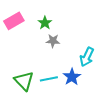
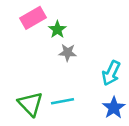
pink rectangle: (14, 21) -> (33, 18), moved
blue star: (72, 77) -> (114, 108), moved

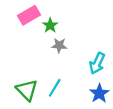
cyan line: (62, 101) -> (55, 88), turned -48

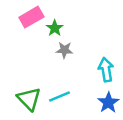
cyan arrow: (97, 63) -> (106, 70), turned 145
cyan line: (55, 88) -> (60, 96), turned 36

